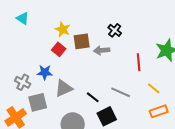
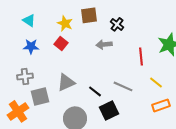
cyan triangle: (23, 18) -> (29, 20), moved
brown square: (82, 41) -> (89, 15), moved
blue star: (45, 72) -> (31, 46), moved
gray cross: (23, 82) -> (25, 76), turned -35

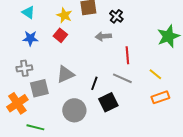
red line: (141, 56) -> (127, 55), moved
black line: (95, 91) -> (94, 83), turned 72

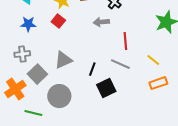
gray square: (39, 88) -> (37, 74), turned -30
gray circle: (74, 110) -> (59, 96), moved

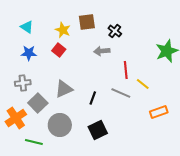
yellow line: (153, 60) -> (143, 84), moved
black square: (106, 88) -> (98, 130), moved

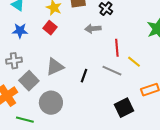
black square: (98, 130) -> (124, 108), moved

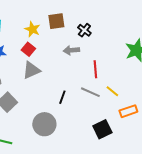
yellow line: (134, 62) -> (112, 91), moved
gray triangle: (55, 67) -> (31, 70), moved
gray circle: (51, 103) -> (44, 124), moved

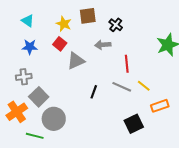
gray triangle: (31, 70) -> (76, 61), moved
gray circle: (44, 124) -> (54, 119), moved

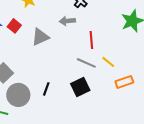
red square: (60, 44) -> (14, 26), moved
black line: (94, 92) -> (46, 89), moved
black square: (134, 124) -> (80, 87), moved

